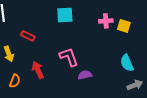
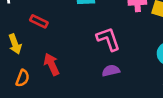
pink L-shape: (69, 57) -> (108, 39), moved

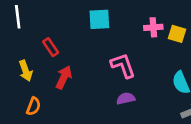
red rectangle: (39, 21) -> (51, 47), turned 30
red arrow: (52, 64) -> (64, 77), moved, turned 50

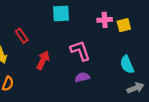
yellow square: (177, 34) -> (124, 25), turned -32
red arrow: (64, 77) -> (43, 60), moved

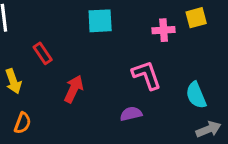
yellow square: (124, 25) -> (196, 18), moved
pink L-shape: (80, 51) -> (147, 75), moved

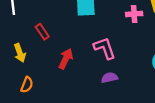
pink L-shape: (147, 75) -> (105, 48), moved

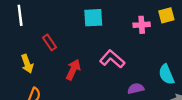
pink L-shape: (105, 48) -> (112, 59), turned -30
purple semicircle: (109, 78) -> (136, 89), moved

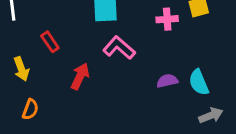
pink L-shape: (112, 59) -> (119, 48), moved
purple semicircle: (136, 89) -> (167, 81), moved

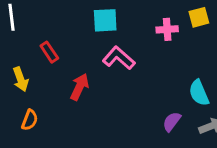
purple semicircle: (167, 81) -> (172, 122), moved, turned -40

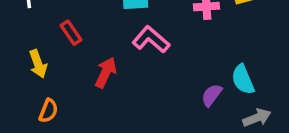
purple semicircle: (172, 122) -> (212, 95), moved

